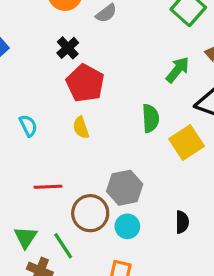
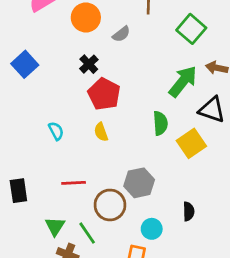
green arrow: (178, 70) -> (183, 81), size x1.4
cyan circle: (127, 226) -> (152, 229), moved

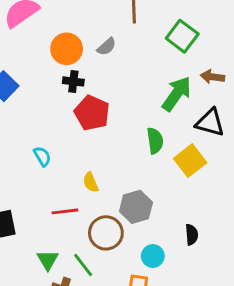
orange circle: (86, 18) -> (67, 49), moved
black cross: (89, 64) -> (73, 81), turned -36
yellow semicircle: (101, 132) -> (91, 182), moved

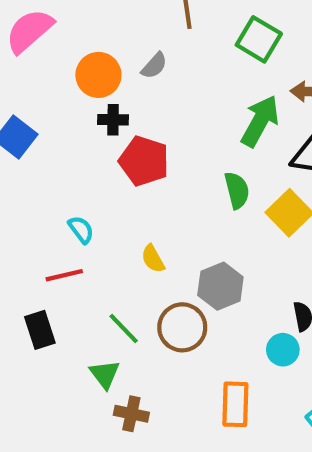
red line: (65, 211) -> (64, 275), moved
cyan circle: (153, 256) -> (283, 350), moved
green line: (83, 265) -> (124, 329), moved

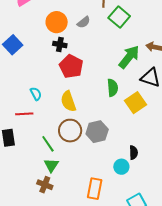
green square: (259, 39) -> (119, 17), moved
yellow semicircle: (153, 259) -> (68, 101), moved, size x1.5
brown circle: (182, 327) -> (70, 131), moved
green triangle: (105, 374) -> (51, 165), moved

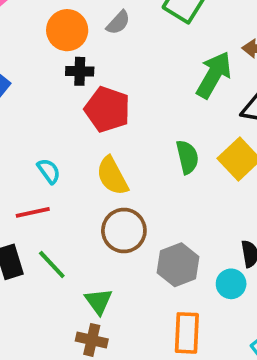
green semicircle: (113, 88) -> (187, 157), moved
gray hexagon: (97, 132) -> (178, 265), moved
green line: (48, 144) -> (52, 264), moved

